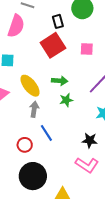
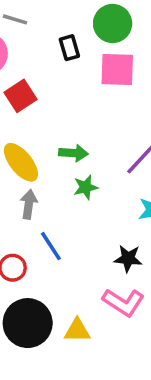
red square: (53, 45) -> (20, 96), moved, size x0.7
pink square: (87, 49) -> (117, 70), moved, size x1.5
yellow triangle: (62, 194) -> (77, 330), moved

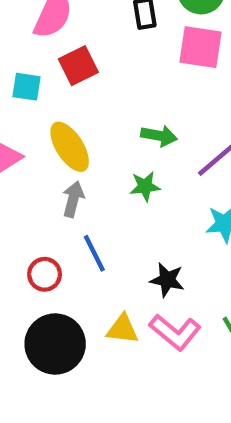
green arrow: (74, 153) -> (159, 136), moved
black star: (128, 258) -> (167, 280), moved
yellow triangle: (77, 330) -> (123, 329), moved

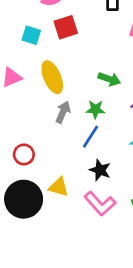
gray arrow: (73, 199) -> (63, 112), moved
blue line: (94, 253) -> (91, 137), moved, turned 50
yellow triangle: (123, 329) -> (59, 187), moved

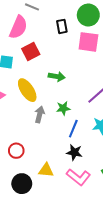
green arrow: (109, 79) -> (57, 76), moved
blue line: (91, 137) -> (73, 129), moved
black circle: (24, 199) -> (22, 184), size x0.7

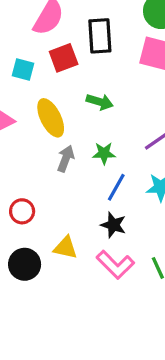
black rectangle: (62, 26) -> (100, 36), moved, size x1.5

